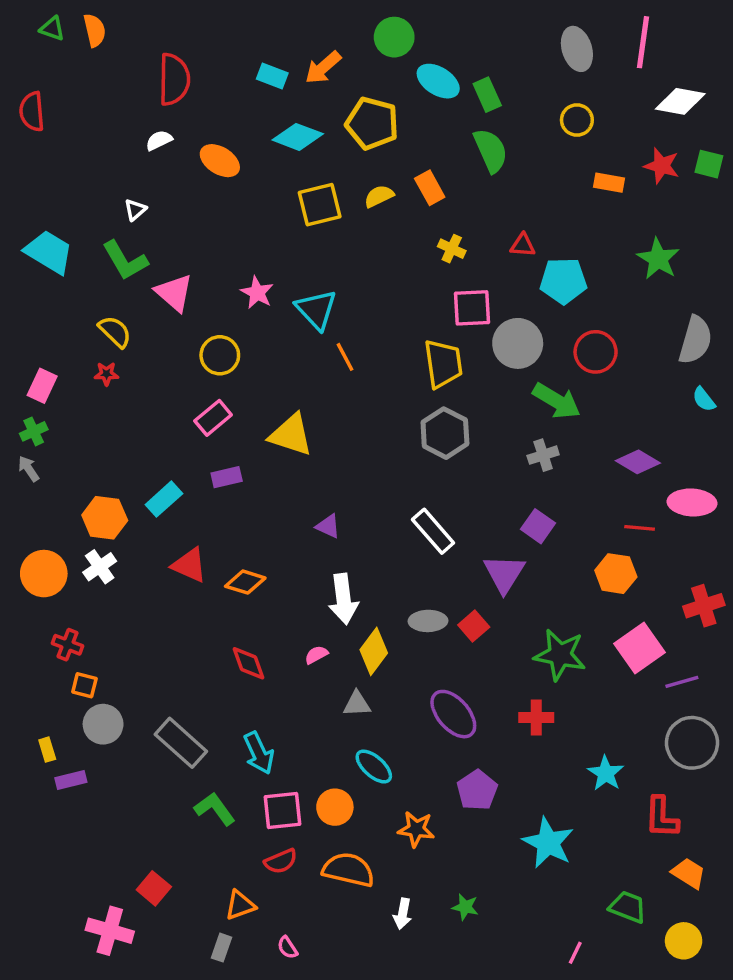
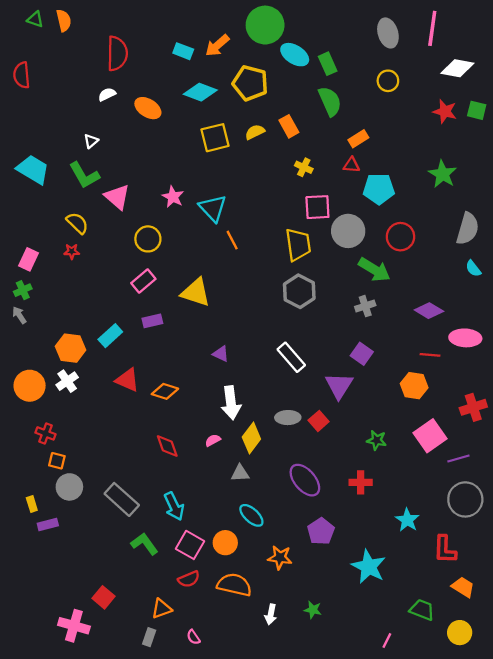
green circle: (394, 37) -> (265, 25), size x1.4
orange rectangle: (609, 183) -> (358, 139), moved, turned -42
green star: (560, 655) -> (377, 440), size x0.6
pink square: (282, 811) -> (190, 545), turned 36

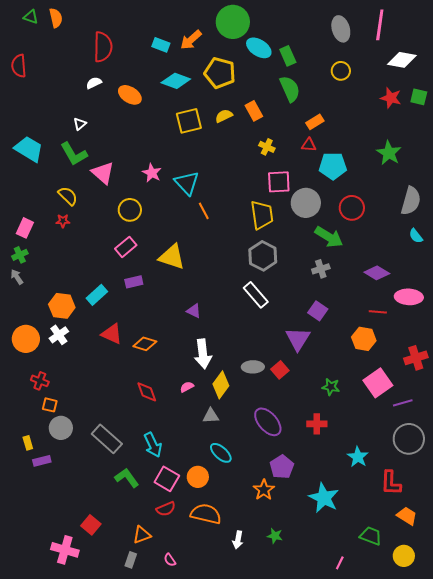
white rectangle: (291, 357) -> (256, 295), moved
orange star: (280, 557) -> (264, 490), moved, turned 30

